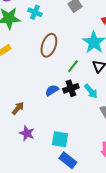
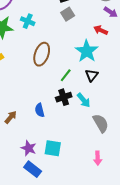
blue semicircle: (52, 90) -> (40, 110), moved, turned -72
purple star: (27, 133) -> (29, 148), moved
blue rectangle: (68, 160) -> (33, 169), moved

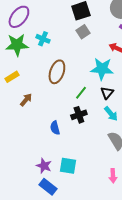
cyan star: (87, 51) -> (102, 69), turned -30
cyan arrow: (84, 100) -> (111, 114), moved
brown arrow: (11, 117) -> (26, 100), moved

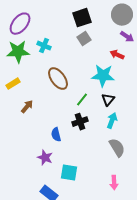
brown ellipse: (57, 72) -> (58, 79), turned -55
cyan arrow: (111, 114) -> (112, 121), turned -119
purple star: (44, 166) -> (45, 158), moved

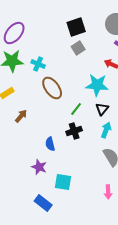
cyan cross: (44, 46) -> (38, 64), moved

